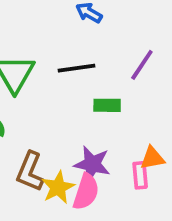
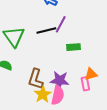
purple line: (142, 65) -> (61, 24), moved
green rectangle: (107, 105) -> (73, 47), moved
brown L-shape: (30, 172) -> (36, 79), moved

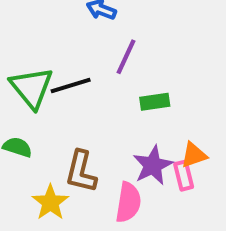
black line: (46, 31) -> (71, 86), moved
purple star: (60, 80) -> (153, 165), moved, turned -30
yellow star: (43, 94) -> (50, 202), moved

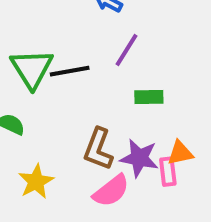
purple star: (153, 165) -> (139, 158), turned 30
brown L-shape: (81, 172) -> (98, 149), moved
pink semicircle: (128, 202) -> (111, 191), turned 36

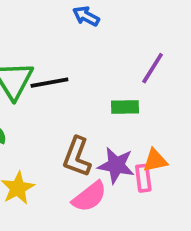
purple line: (126, 50) -> (153, 68), moved

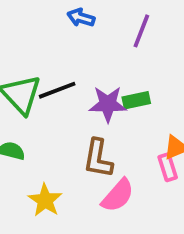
purple line: (153, 68) -> (141, 31), moved
purple star: (116, 165) -> (108, 104), moved

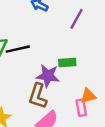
purple star: (108, 104) -> (48, 76), moved

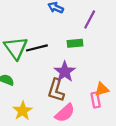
green rectangle: (67, 62) -> (75, 43), moved
purple star: (48, 76) -> (65, 72), turned 30

